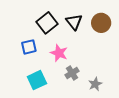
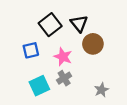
brown circle: (101, 23) -> (93, 44), moved
gray cross: (72, 73) -> (64, 78), moved

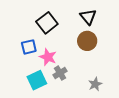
black triangle: (79, 24) -> (88, 17), moved
pink star: (63, 57) -> (48, 57), moved

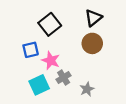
black triangle: (88, 17) -> (93, 18), turned 30
gray star: (95, 84) -> (87, 89), moved

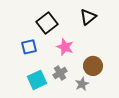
brown circle: (92, 43) -> (93, 66), moved
pink star: (51, 60) -> (65, 47), moved

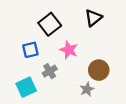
gray cross: (60, 73) -> (50, 71), moved
cyan square: (37, 80) -> (26, 87), moved

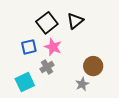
black triangle: (93, 18) -> (75, 21), moved
pink star: (69, 50) -> (53, 47), moved

